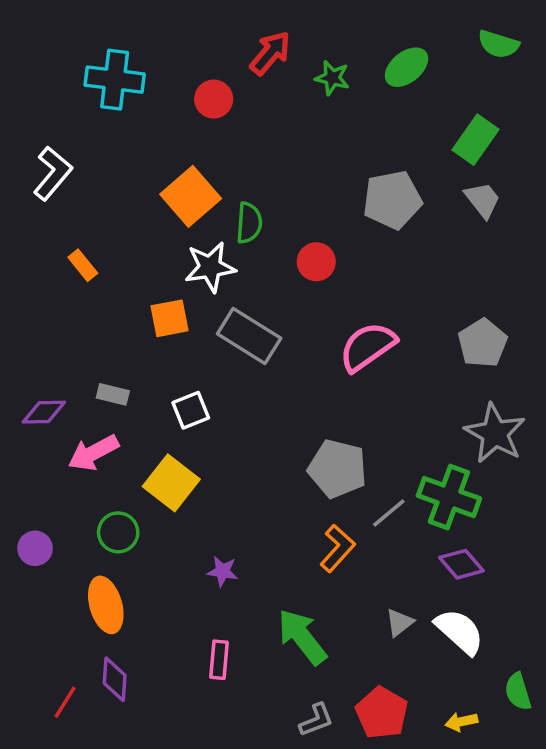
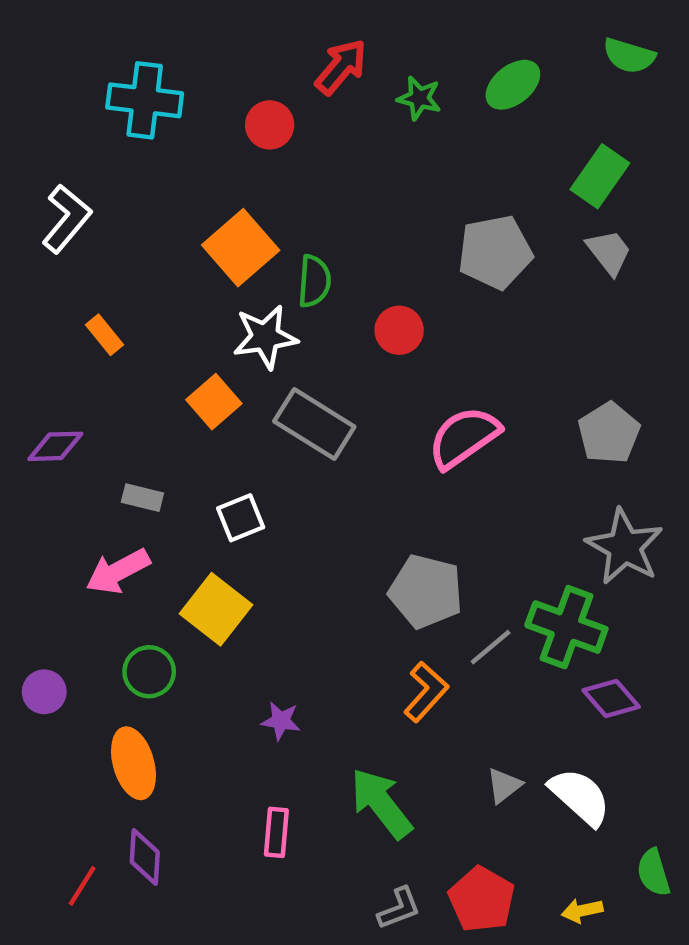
orange square: (169, 318) -> (214, 402), turned -30
purple diamond: (44, 412) -> (55, 446), moved
purple diamond: (461, 564) -> (611, 699), moved

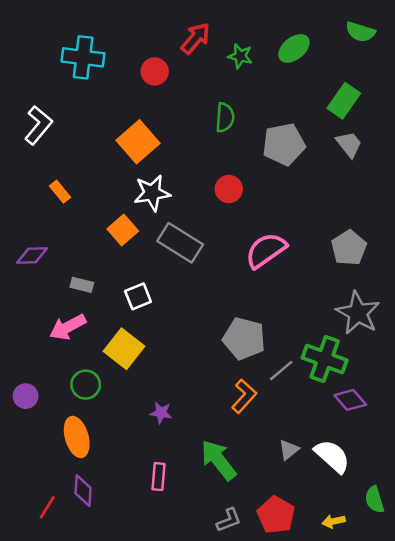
green semicircle: (314, 281) -> (225, 117), moved

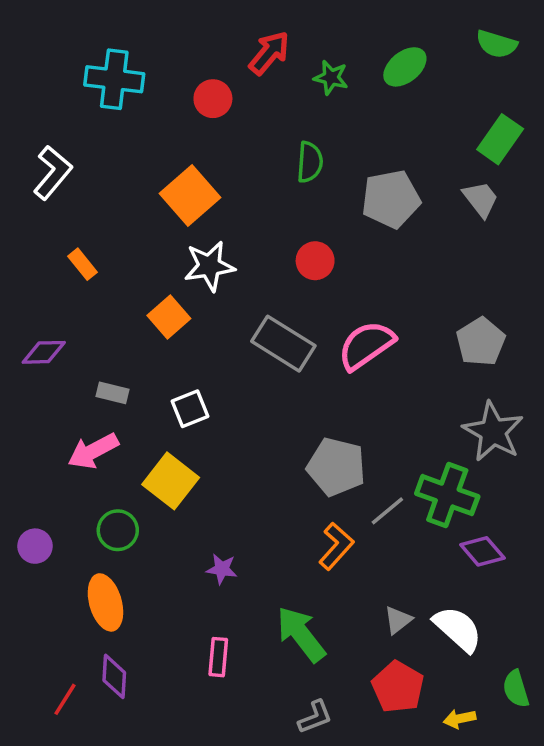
green rectangle: (344, 101) -> (500, 139), moved
gray rectangle: (180, 243) -> (283, 344), moved
red pentagon: (276, 515) -> (398, 687), moved

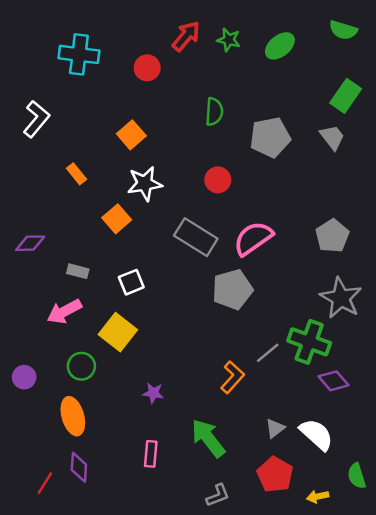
green star: (331, 78) -> (229, 40), moved
orange square: (190, 196) -> (131, 135), size x0.7
orange rectangle: (83, 264) -> (77, 174), moved
gray pentagon: (336, 467) -> (232, 289), moved, turned -30

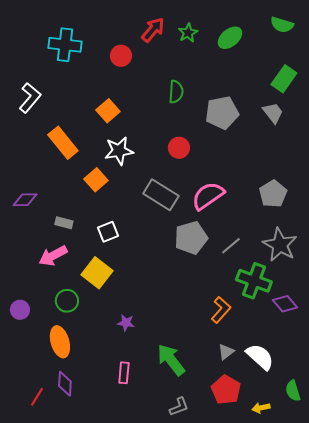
green star: (229, 40) -> (188, 33), turned 30
orange rectangle: (77, 174) -> (63, 143), size x1.8
gray line: (268, 353) -> (231, 246), moved
orange L-shape: (232, 377) -> (221, 310), moved
purple diamond: (333, 381) -> (285, 304), moved

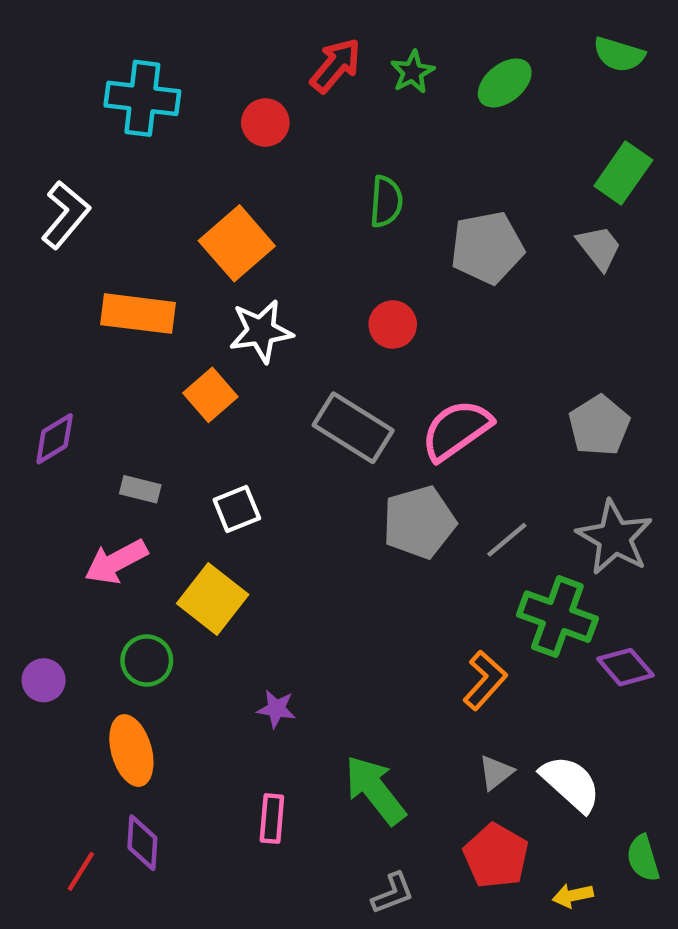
orange square: (108, 111) -> (237, 243), size x1.4
orange rectangle: (63, 143) -> (138, 314), turned -44
purple diamond: (25, 200) -> (55, 439), turned -30

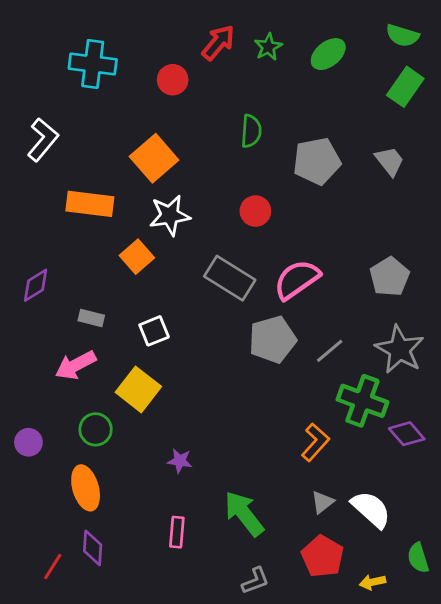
green rectangle: (623, 173) -> (405, 87), moved

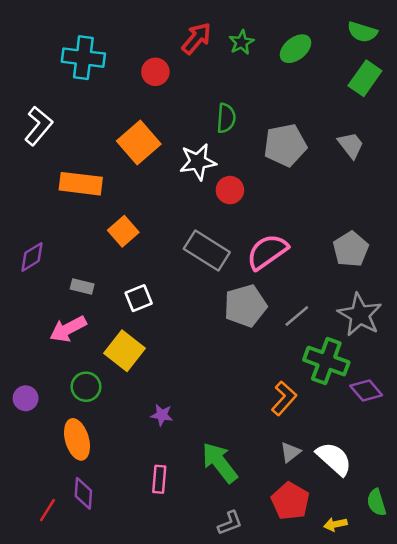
white star: (170, 215) -> (198, 162), moved

